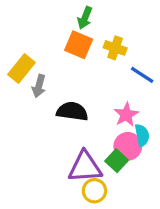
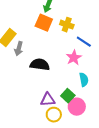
pink star: (126, 115) -> (74, 58), moved
pink circle: (128, 146) -> (77, 107), moved
purple triangle: (85, 167) -> (48, 100), size x0.7

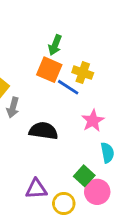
blue line: (84, 42) -> (68, 87), moved
purple triangle: (48, 100) -> (36, 189), moved

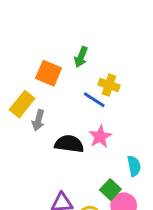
orange square: (49, 70) -> (49, 73), moved
pink star: (93, 121) -> (100, 137), moved

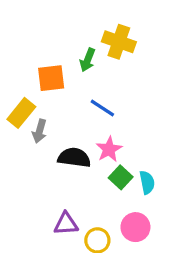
orange square: (49, 73) -> (51, 78), turned -30
yellow cross: (109, 85) -> (119, 42), moved, size x1.4
green square: (110, 190) -> (121, 177), moved

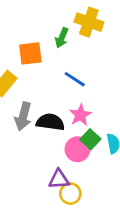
gray arrow: (39, 131) -> (23, 116), moved, size x1.4
purple triangle: (66, 224) -> (59, 179), moved
pink circle: (135, 227) -> (77, 149), moved

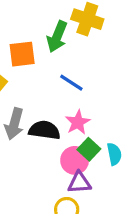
green arrow: (62, 38) -> (57, 37), size x1.4
purple triangle: (59, 179) -> (79, 183), moved

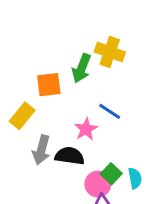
blue line: (71, 83) -> (110, 111), moved
pink star: (78, 122) -> (86, 129), moved

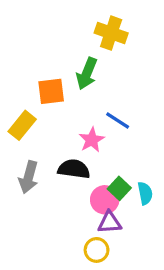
yellow cross: (110, 52) -> (111, 33), moved
gray arrow: (41, 150) -> (29, 177), moved

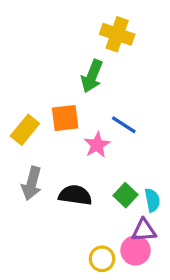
orange square: (51, 91) -> (65, 118), moved
black semicircle: (74, 169) -> (75, 195), moved
pink circle: (105, 200) -> (136, 250), moved
purple triangle: (109, 222) -> (144, 230), moved

